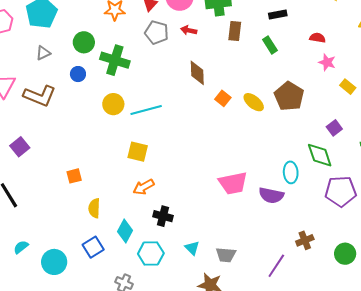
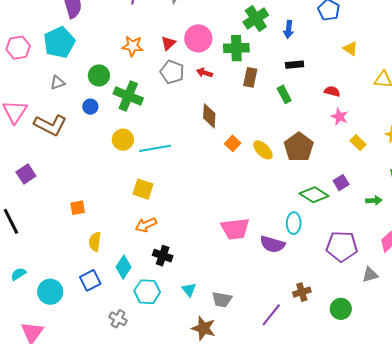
green diamond: (320, 155) -> (314, 195), moved, turned -44

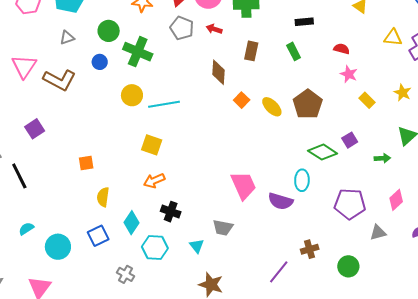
brown rectangle: (250, 77) -> (251, 51), moved
pink trapezoid: (235, 229) -> (244, 185), turned -108
gray trapezoid: (222, 300) -> (223, 228), moved

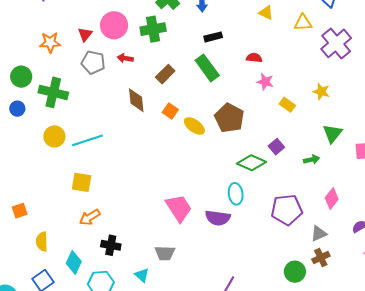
yellow triangle: (393, 37) -> (303, 23), moved
brown rectangle: (251, 51) -> (165, 74), turned 42
green rectangle: (294, 51) -> (207, 68), size x1.5
orange square: (242, 100) -> (170, 111), moved
brown cross: (310, 249) -> (321, 258), moved

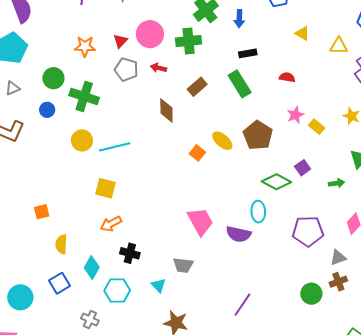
pink star: (265, 82) -> (295, 115), moved, turned 30
orange square: (170, 111) -> (197, 153), moved

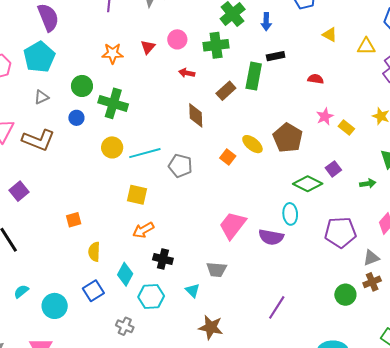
pink circle: (150, 34) -> (177, 39), size x0.7
gray pentagon: (126, 69) -> (180, 166), moved
green rectangle: (240, 84) -> (254, 76), moved, turned 44
pink trapezoid: (200, 221) -> (233, 225), turned -112

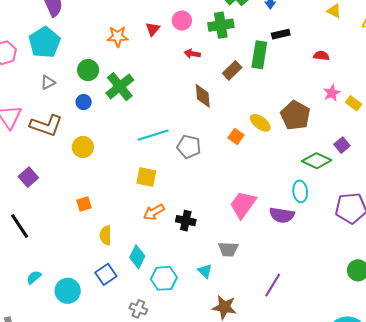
green cross: (113, 103) -> (120, 87), turned 36
yellow circle: (112, 147) -> (83, 147), moved
black cross: (163, 259) -> (186, 221), moved
purple line: (277, 307) -> (273, 285), moved

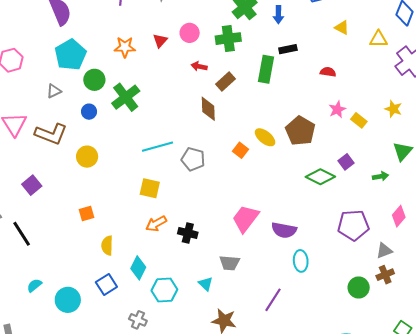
cyan pentagon: (45, 42) -> (70, 55), moved
brown rectangle: (232, 70) -> (225, 81), moved
cyan ellipse: (300, 191) -> (301, 261), moved

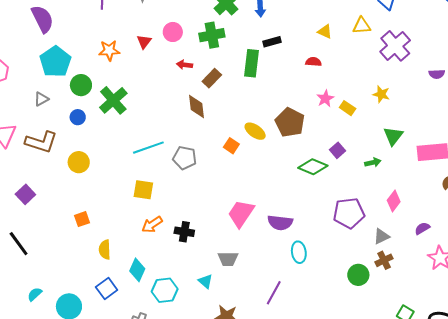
yellow triangle: (342, 28) -> (325, 32), moved

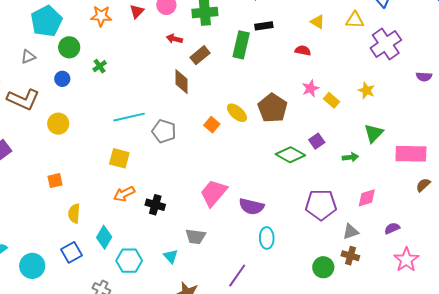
green cross: (113, 100) -> (100, 66), size x0.5
pink diamond: (394, 201) -> (367, 198), turned 30
brown cross: (384, 260) -> (350, 256), turned 36

